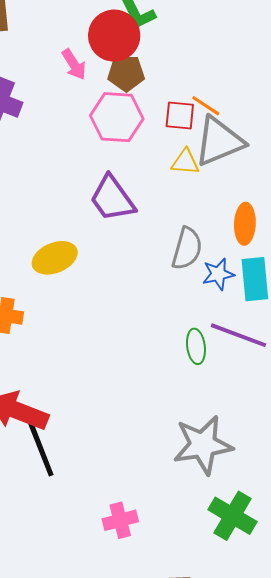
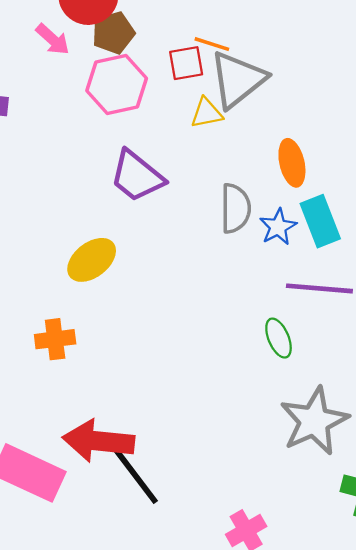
green ellipse: (196, 346) -> (279, 338), moved

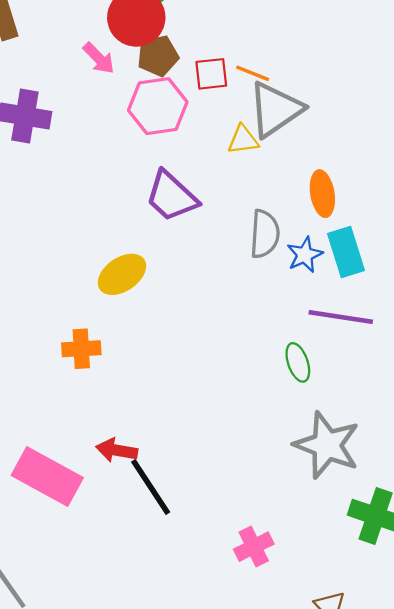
red square: (186, 63) -> (211, 74), moved
gray star: (314, 421) -> (327, 445), turned -30
red arrow: (99, 441) -> (117, 450), size x0.6

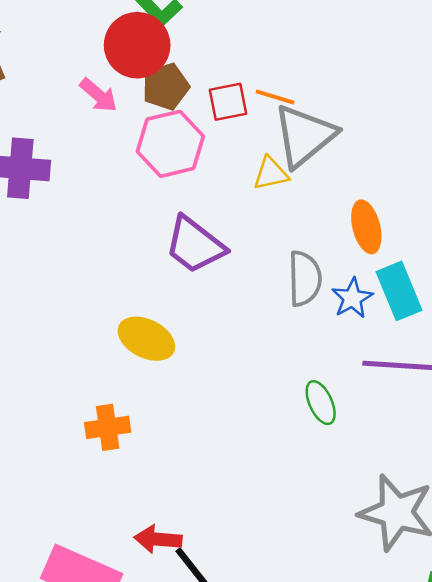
yellow ellipse: (122, 274) -> (146, 339), turned 66
green ellipse: (298, 362) -> (321, 403), moved

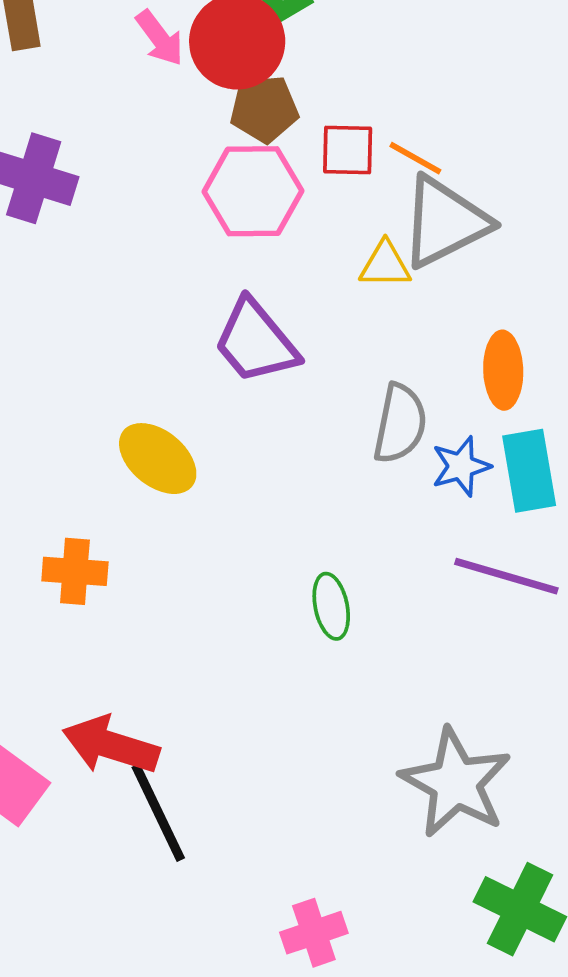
pink arrow: (98, 95) -> (160, 38), moved
green ellipse: (321, 403) -> (331, 606), moved
red arrow: (158, 539) -> (111, 745), size x1.4

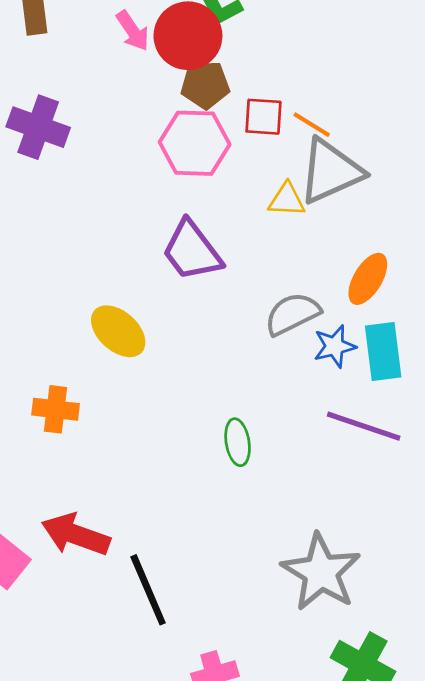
orange ellipse: (503, 370) -> (368, 279), turned 30
gray semicircle: (400, 424) -> (292, 314), turned -130
black line: (158, 813) -> (148, 590), moved

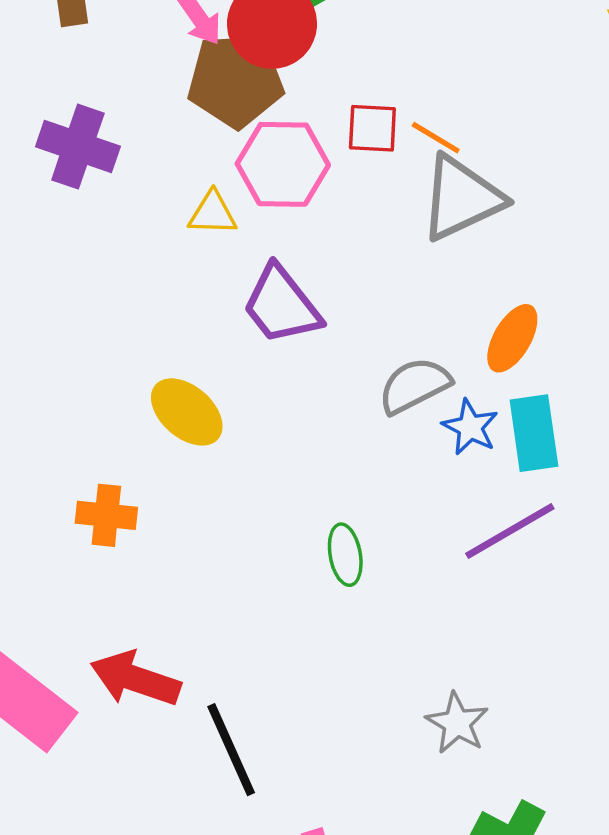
brown pentagon: (205, 85) -> (236, 80), moved, size x1.5
yellow triangle: (287, 200) -> (213, 213), moved
blue star: (335, 346) -> (470, 427), turned -30
purple line: (364, 426) -> (510, 531), turned -48
gray star: (321, 572) -> (457, 723), size x0.6

